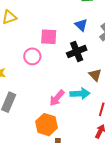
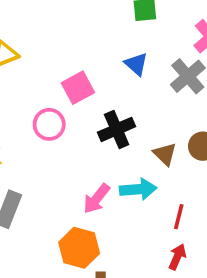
pink square: (49, 37) -> (78, 88), turned -30
black cross: (77, 51) -> (117, 129), moved

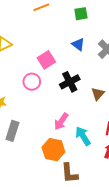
brown triangle: (165, 154) -> (98, 94), turned 32
cyan arrow: (138, 189) -> (83, 136), moved, turned -114

